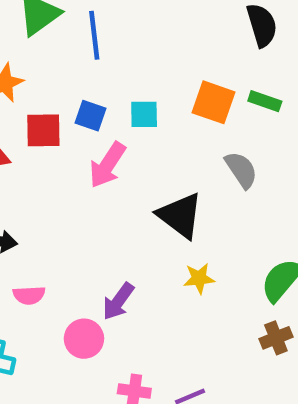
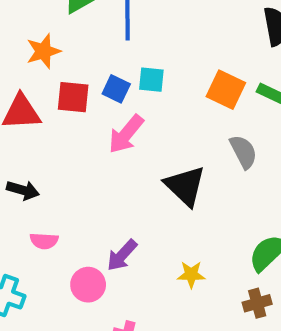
cyan square: (144, 114) -> (151, 80), moved
yellow star: (199, 278) -> (191, 274), moved

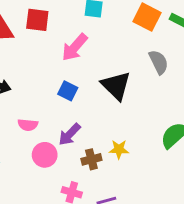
blue square: (116, 89) -> (68, 91), moved
pink semicircle: (44, 241) -> (28, 125), moved
brown cross: (257, 303) -> (91, 159), moved

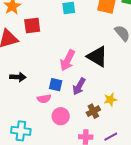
pink arrow: (75, 47) -> (68, 60), moved
blue square: (68, 91) -> (56, 85), moved
purple arrow: (69, 134) -> (79, 86), moved

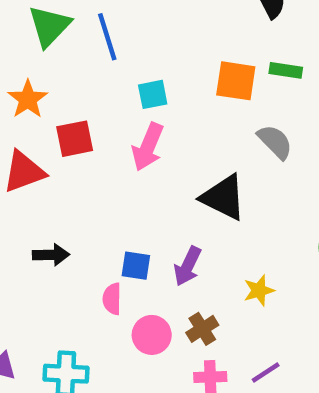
pink arrow: (68, 60) -> (148, 147), moved
pink semicircle: (44, 99) -> (112, 299), turned 104
brown cross: (93, 111) -> (202, 329), moved

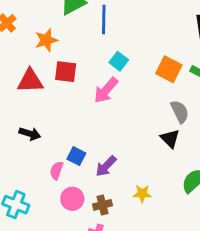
cyan square: (153, 94) -> (119, 61), turned 30
black triangle: (223, 197) -> (170, 139), moved, size x0.7

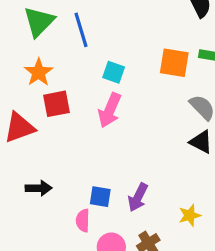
orange star: (46, 40) -> (39, 72), moved

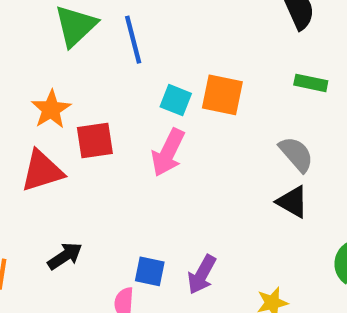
orange square: (174, 63) -> (222, 95), moved
orange star: (39, 72) -> (51, 109), moved
black arrow: (39, 188) -> (65, 256), turned -35

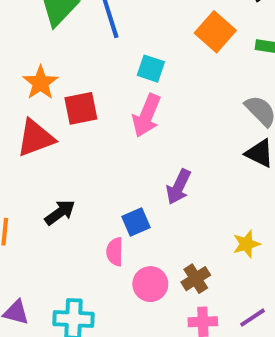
orange square: (222, 95) -> (215, 32), moved, turned 33
blue square: (150, 271) -> (136, 222), turned -32
purple arrow: (202, 275) -> (179, 187), moved

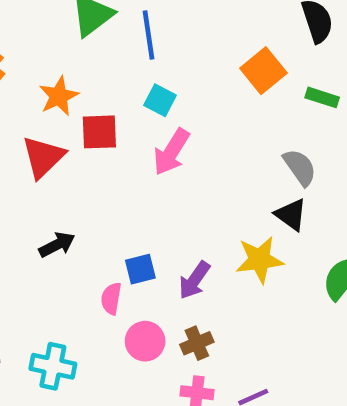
cyan square: (151, 69) -> (160, 100), moved
red triangle: (36, 138) -> (43, 157), turned -33
purple arrow: (179, 187) -> (194, 280), moved
yellow star: (246, 244) -> (260, 260), moved, size x1.5

